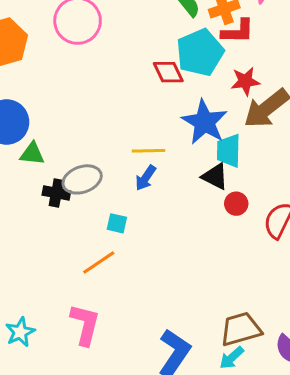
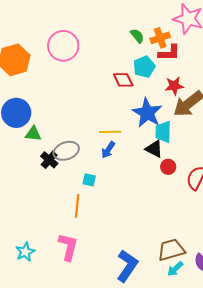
cyan pentagon: (200, 53) -> (144, 67), size x0.7
black cross: (56, 193) -> (49, 160), turned 30
orange line: (99, 263) -> (77, 206), turned -50
cyan arrow: (232, 358) -> (175, 269), moved

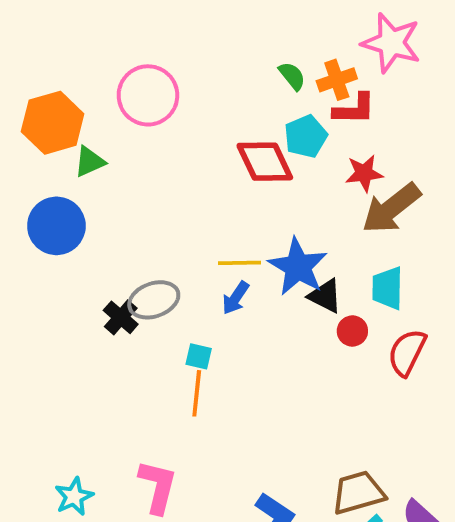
red diamond: (123, 80) -> (265, 162), size x1.4
blue star: (147, 113) -> (298, 267), moved
cyan trapezoid: (163, 132) -> (387, 288), moved
green triangle: (33, 134) -> (90, 162), moved, turned -30
orange line: (77, 206) -> (197, 393), moved

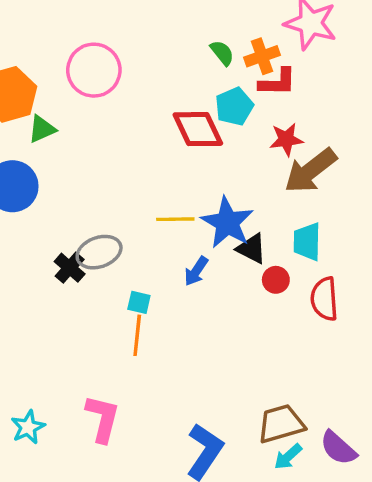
blue arrow: (236, 298) -> (196, 271), moved
red semicircle: (407, 352) -> (324, 299), turned -30

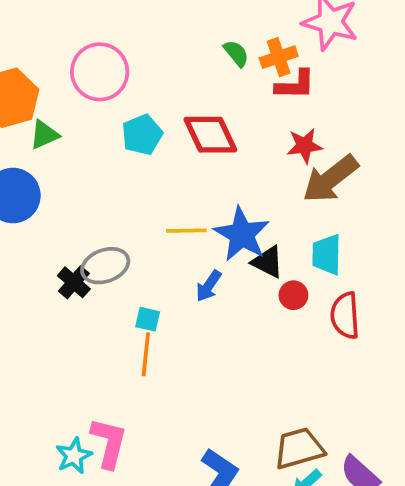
cyan pentagon: (234, 106) -> (142, 135), moved
cyan star: (28, 427) -> (74, 456), moved

